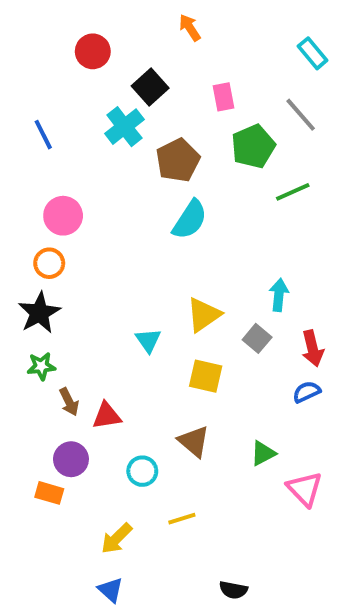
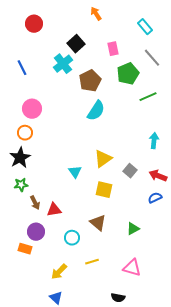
red circle: (93, 51) -> (34, 24), moved
cyan rectangle: (313, 53) -> (145, 27), moved
cyan arrow: (279, 295) -> (154, 141), moved
red arrow: (313, 348) -> (158, 176), turned 126
pink triangle: (305, 489) -> (132, 268), moved, turned -30

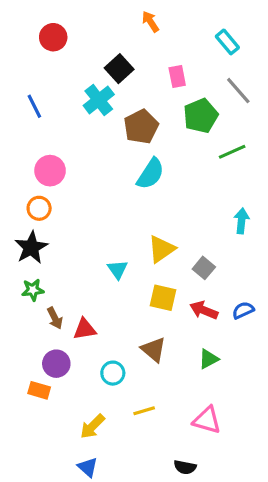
red arrow: (158, 176) -> (204, 310), moved

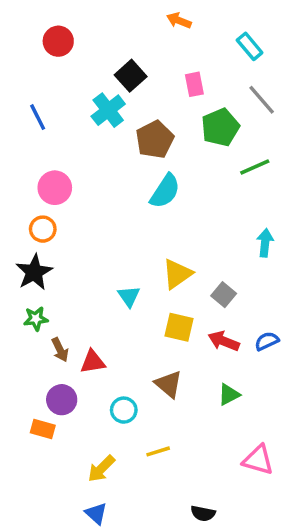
orange arrow: (150, 22) -> (179, 21), moved, turned -35
pink triangle: (207, 420) -> (258, 460), moved

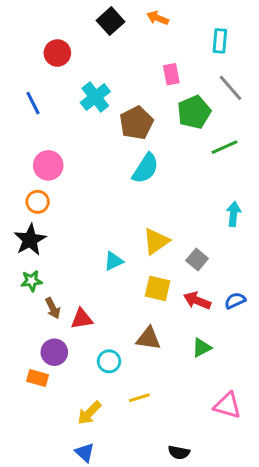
red circle: (58, 41) -> (57, 53), moved
cyan rectangle: (250, 46) -> (220, 41), turned 45
black square: (131, 76) -> (111, 21), moved
cyan triangle: (129, 296) -> (114, 261), turned 40
brown triangle: (169, 384) -> (148, 339), turned -32

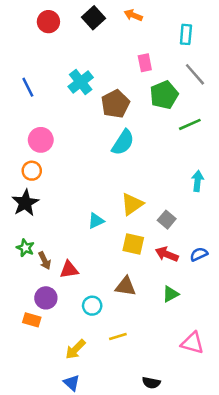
red circle: (57, 53) -> (48, 22), moved
green star: (32, 281) -> (25, 248), moved, turned 30

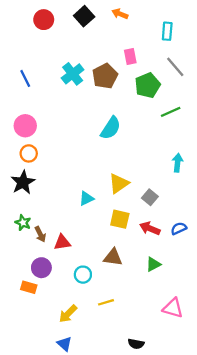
brown pentagon: (115, 104) -> (105, 76), moved
pink circle: (41, 140) -> (25, 126), moved

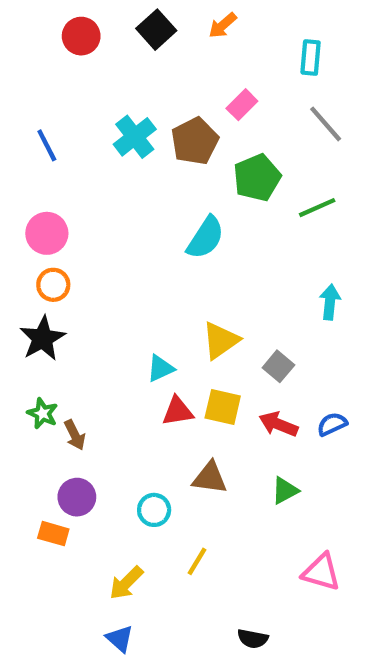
orange arrow: (120, 14) -> (223, 25), turned -63
pink rectangle: (130, 57) -> (242, 105), turned 56
green pentagon: (148, 85) -> (257, 178), moved
red triangle: (62, 242) -> (178, 411), moved
yellow line: (106, 302) -> (197, 561), turned -42

